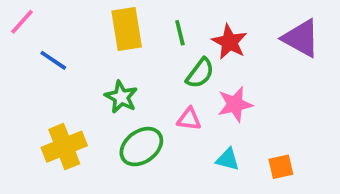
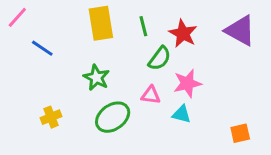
yellow cross: (64, 147) -> (51, 117), size x0.6
cyan triangle: (228, 159) -> (182, 114), moved
orange square: (281, 167) -> (240, 133), moved

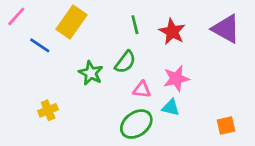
yellow rectangle: (101, 23) -> (71, 22), moved, turned 44
green semicircle: (160, 58) -> (125, 62), moved
green ellipse: (113, 117) -> (136, 124), moved

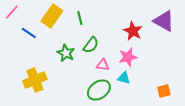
green line: (135, 25) -> (80, 18), moved
red star: (172, 32) -> (133, 31), moved
yellow cross: (48, 110) -> (35, 80), size x1.6

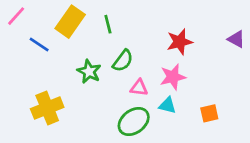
purple triangle: (164, 21) -> (236, 39), moved, size x0.6
red star: (133, 31) -> (180, 42), turned 30
orange square: (164, 91) -> (209, 113), moved

